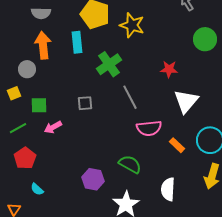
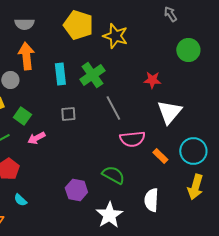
cyan rectangle: (77, 42) -> (60, 74), moved
green square: (39, 105) -> (22, 116), turned 36

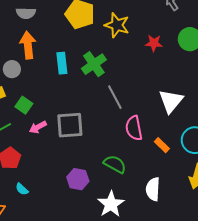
red star: (152, 80) -> (154, 43), moved
gray square: (68, 114) -> (70, 125), moved, size x1.8
pink semicircle: (132, 139) -> (134, 128), turned 85

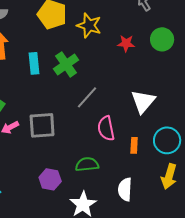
gray line: (115, 97) -> (87, 97), turned 70
orange rectangle: (162, 145) -> (134, 145), turned 49
green semicircle: (115, 164) -> (87, 164), turned -35

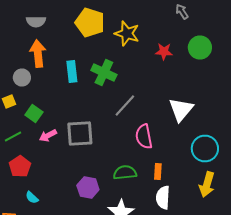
green cross: (66, 64) -> (104, 72), turned -30
orange rectangle: (134, 145) -> (158, 172), moved

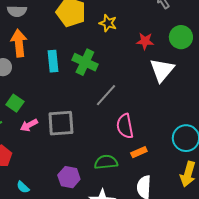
yellow star: (127, 34) -> (108, 23), size x0.7
white triangle: (181, 110) -> (162, 70), moved
orange rectangle: (158, 172) -> (139, 152), moved, turned 63
cyan semicircle: (32, 198) -> (23, 187), moved

